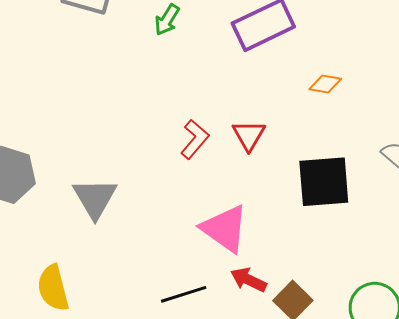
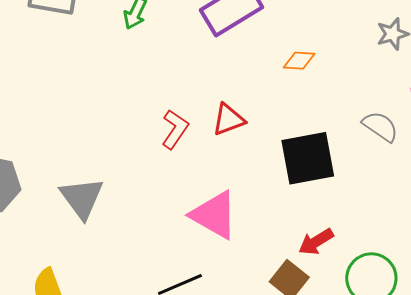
red triangle: (249, 135) -> (228, 120), turned 45
red arrow: (249, 280) -> (316, 242), moved, turned -51

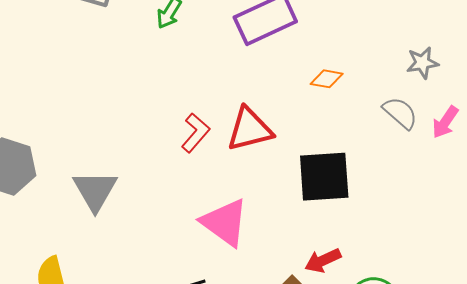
red triangle: (228, 120) -> (250, 129), size x1.4
gray semicircle: (380, 126) -> (400, 113), moved

